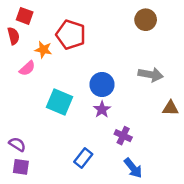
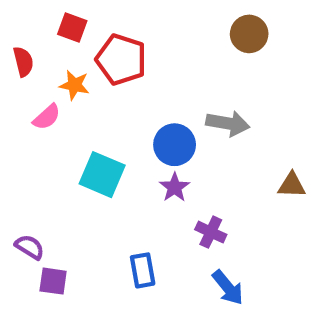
red square: (25, 16) -> (72, 28), moved
gray arrow: (151, 75) -> (228, 123), moved
blue rectangle: (83, 158) -> (143, 270), turned -48
purple square: (21, 167) -> (53, 281), moved

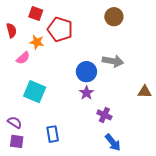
brown circle: (249, 34) -> (114, 17), moved
cyan square: (102, 175) -> (35, 92), moved
blue rectangle: (143, 270) -> (53, 134), moved
purple square: (53, 281) -> (17, 141), moved

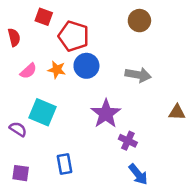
orange star: (37, 42) -> (57, 70), moved
blue circle: (86, 72) -> (86, 66), moved
purple star: (86, 93) -> (106, 114), size x1.6
purple semicircle: (15, 122) -> (18, 129), moved

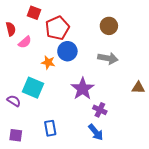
brown circle: (139, 21) -> (109, 26), moved
red pentagon: (74, 36) -> (57, 28), turned 30
orange star: (57, 70) -> (48, 62), moved
pink semicircle: (28, 71) -> (25, 42), moved
blue arrow: (138, 174) -> (96, 132), moved

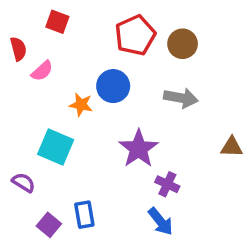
red pentagon: (57, 28) -> (135, 35), moved
purple semicircle: (14, 101) -> (23, 183), moved
purple square: (16, 135) -> (49, 225), moved, turned 32

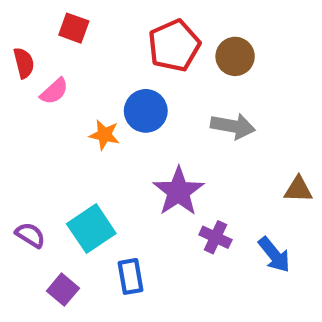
cyan square: (56, 147) -> (91, 229), moved, turned 33
blue rectangle: (84, 215) -> (130, 276), moved
blue arrow: (161, 221) -> (274, 255), moved

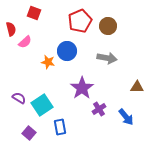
purple semicircle: (30, 235) -> (19, 98), moved
purple cross: (215, 237) -> (99, 109), turned 32

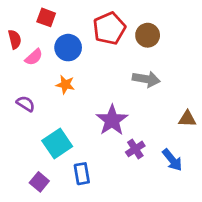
blue circle: (67, 51) -> (68, 48), moved
purple semicircle: (19, 98) -> (26, 104), moved

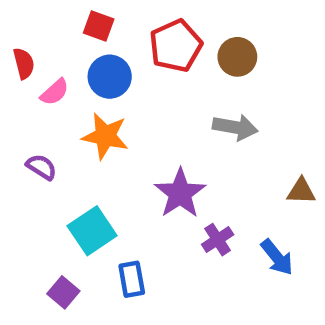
red square: (46, 17) -> (99, 26), moved
orange star: (65, 85) -> (105, 136), size x1.5

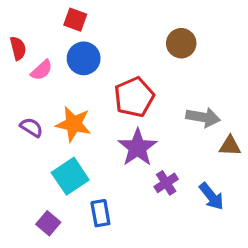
red pentagon: (176, 46) -> (134, 97), moved
gray arrow: (235, 127) -> (203, 117), moved
orange star: (105, 136) -> (74, 124), moved

